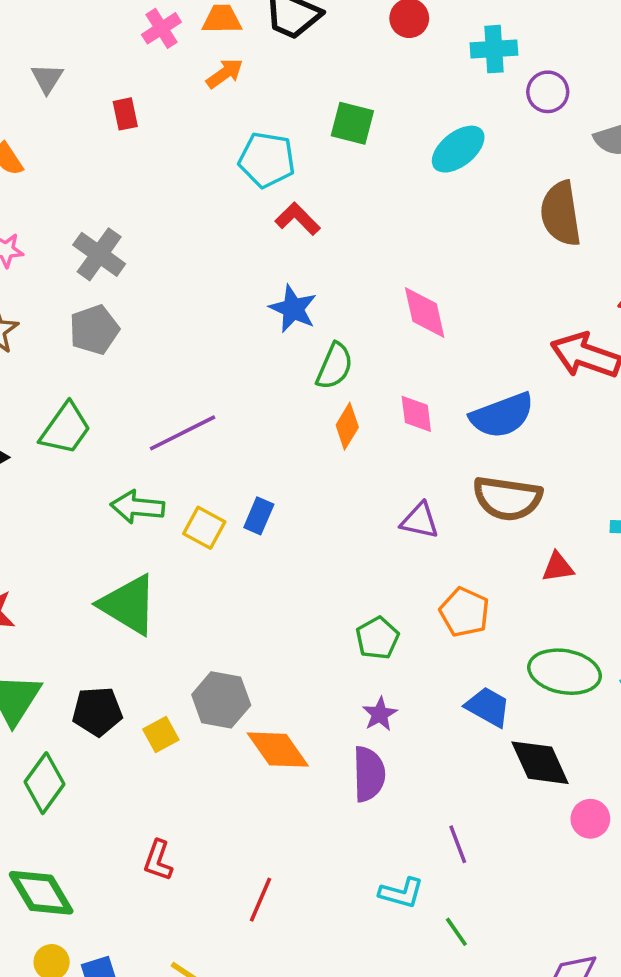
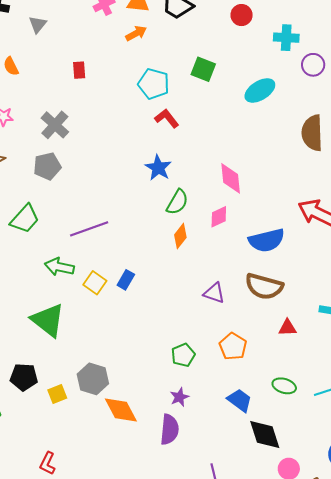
red rectangle: (125, 114) -> (79, 70), moved
pink diamond: (416, 414) -> (219, 217), moved, turned 65
green ellipse: (564, 672) -> (284, 386), size x0.6

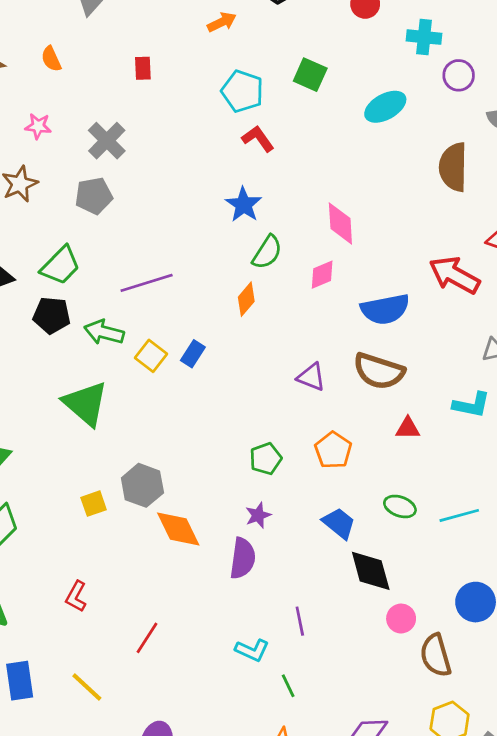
orange diamond: (180, 236) -> (246, 299), moved
black pentagon: (24, 377) -> (52, 315), moved

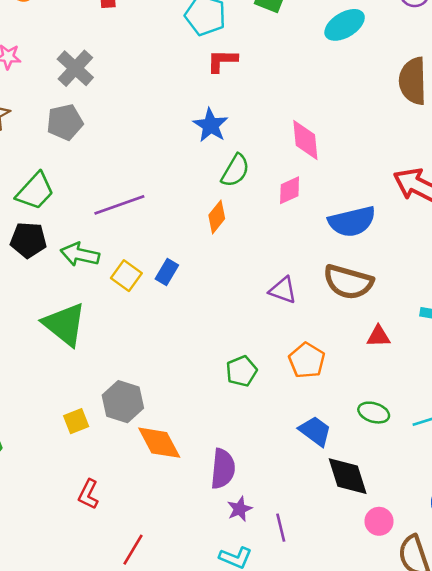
red L-shape: (258, 139) -> (222, 61), turned -52
purple star: (258, 515) -> (240, 509), moved
red L-shape: (76, 596) -> (88, 494), moved

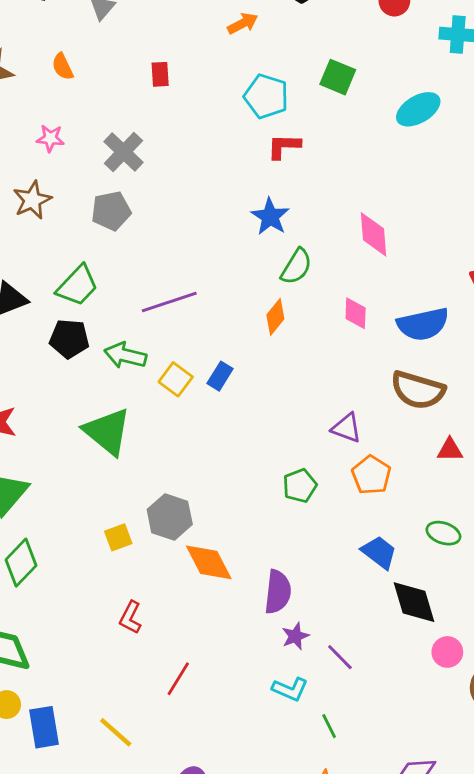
pink diamond: (290, 190) -> (356, 313), moved, turned -64
purple triangle: (283, 290) -> (347, 428), moved
purple line: (281, 528) -> (340, 657), turned -32

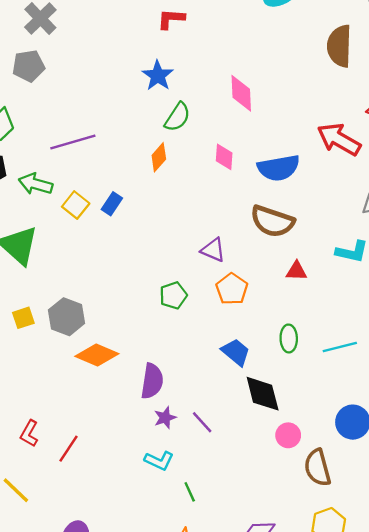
green ellipse: (443, 533) -> (289, 338), turned 68
yellow square: (118, 537) -> (23, 318), moved
orange diamond: (209, 562) -> (97, 355), turned -42
red L-shape: (130, 618) -> (29, 433), moved
purple line: (340, 657) -> (202, 422), moved

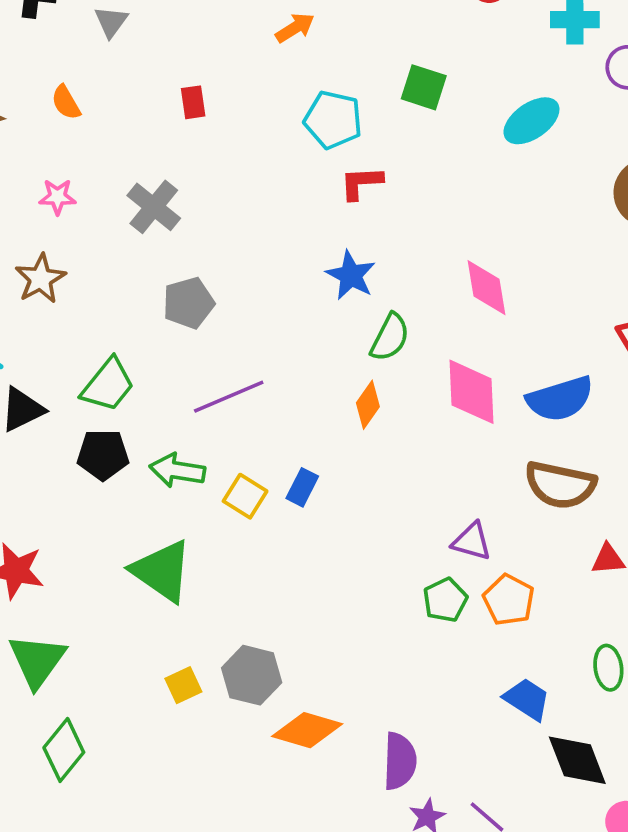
gray pentagon: (28, 66) -> (189, 303), moved
pink diamond: (224, 157) -> (471, 392), size x1.6
green pentagon: (173, 295) -> (445, 600), moved

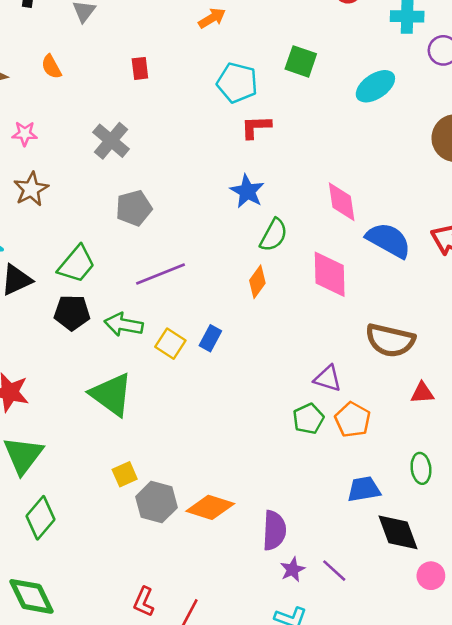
pink star: (57, 197) -> (25, 134), moved
blue semicircle: (560, 399) -> (389, 240), moved, turned -135
gray hexagon: (252, 675) -> (156, 502), moved
blue trapezoid: (527, 699) -> (364, 489), turned -44

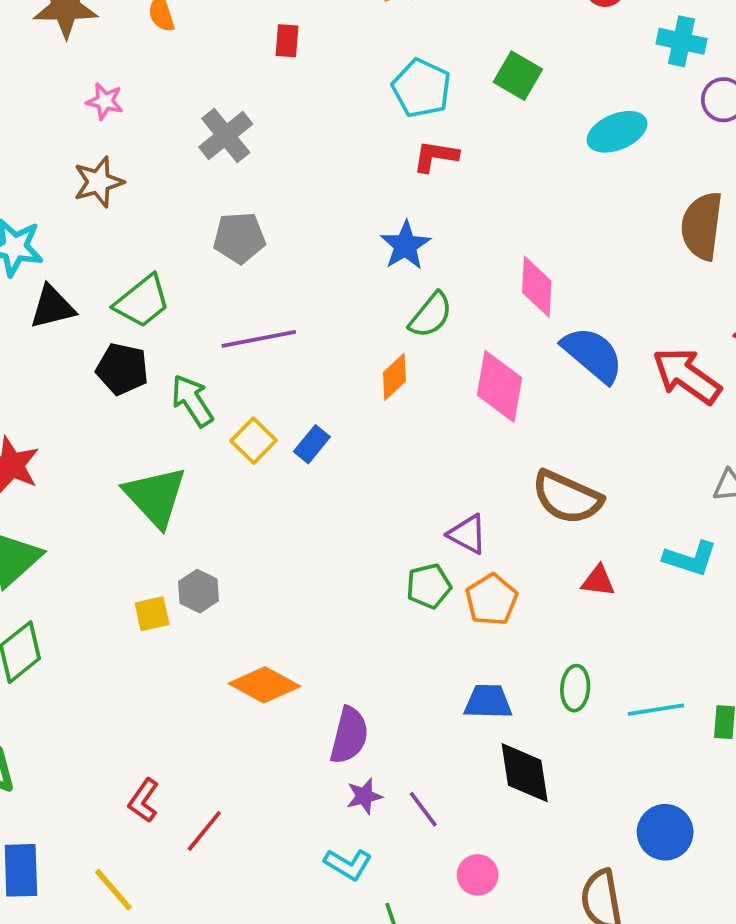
green arrow: (124, 325) -> (192, 401), turned 36
gray hexagon: (156, 502) -> (199, 591), moved, size x0.7
pink circle: (431, 576) -> (478, 875), moved

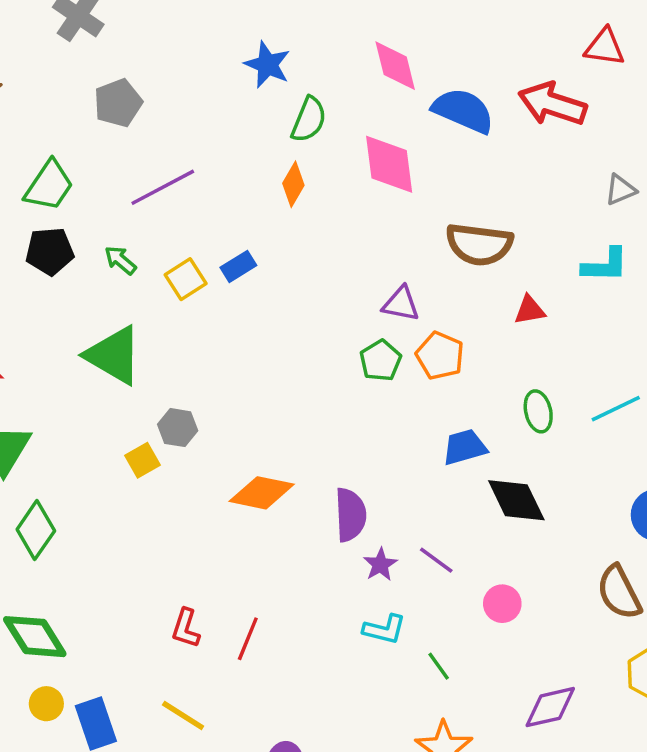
green arrow: (192, 401) -> (120, 260), size x0.7
yellow square: (254, 441) -> (186, 279), turned 30
blue rectangle: (312, 444) -> (238, 266), turned 36

